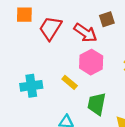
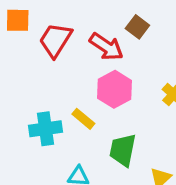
brown square: (107, 19) -> (137, 27), turned -35
cyan cross: (31, 86) -> (46, 129), moved

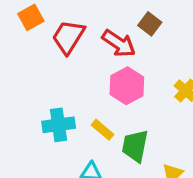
orange square: (18, 20) -> (31, 17), turned -30
yellow rectangle: (83, 119) -> (102, 130), moved

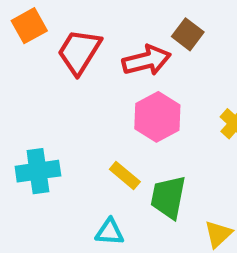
red arrow: (119, 43) -> (147, 60), turned -48
cyan cross: (59, 125) -> (38, 171), moved

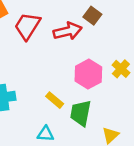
pink hexagon: (157, 117) -> (88, 74), moved

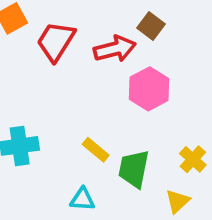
yellow cross: (121, 69) -> (193, 159), moved
pink hexagon: (88, 74) -> (149, 89), moved

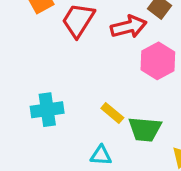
green trapezoid: (134, 169) -> (145, 129), turned -96

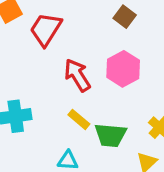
red arrow: (129, 27) -> (77, 75), moved, turned -108

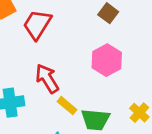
red arrow: (77, 75) -> (47, 79), moved

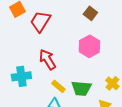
yellow rectangle: (67, 106) -> (58, 86), moved

